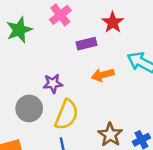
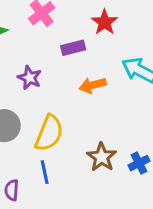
purple star: (53, 84) -> (30, 78), moved, turned 30

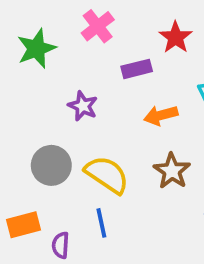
yellow semicircle: (49, 133) -> (107, 175), turned -78
brown star: (102, 157) -> (172, 171), moved

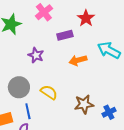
brown star: (172, 171) -> (84, 104), moved, turned 30
yellow semicircle: (107, 175) -> (49, 92), size x0.7
blue line: (101, 223) -> (28, 111), moved

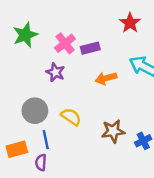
pink cross: (44, 12) -> (65, 43), moved
red star: (86, 18) -> (130, 23), moved

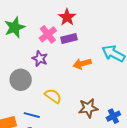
red star: (130, 23) -> (67, 17), moved
gray circle: (35, 111) -> (21, 80), moved
blue line: (46, 140) -> (32, 115), turned -63

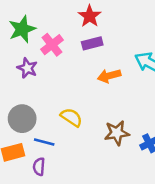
pink cross: (48, 34) -> (52, 45), moved
purple star: (40, 59) -> (27, 68), moved
gray circle: (21, 80) -> (22, 119), moved

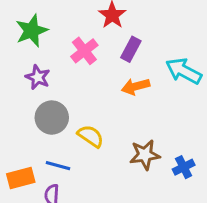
purple rectangle: (92, 43) -> (131, 49), moved, turned -48
pink cross: (52, 45) -> (84, 51), moved
gray circle: (22, 119) -> (52, 118), moved

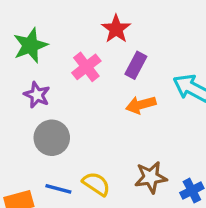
yellow semicircle: (91, 136) -> (96, 184), moved

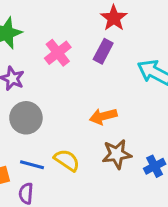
red star: (116, 29) -> (114, 18), moved
orange arrow: (141, 105) -> (103, 116), moved

